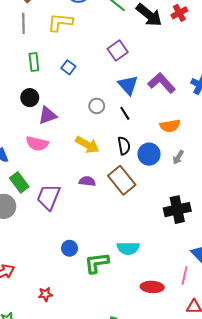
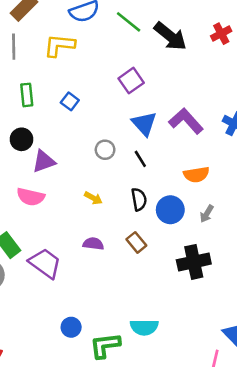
red cross: (179, 13) -> (221, 34), moved
yellow arrow: (87, 145) -> (93, 198), size x0.6
brown rectangle: (122, 180) -> (136, 242), size x0.6
purple trapezoid: (49, 197) -> (45, 263), turned 104
black cross: (177, 210) -> (194, 262), moved

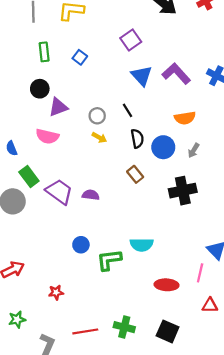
gray circle: (105, 150) -> (97, 116), moved
black line: (140, 159) -> (128, 110), moved
purple semicircle: (93, 244) -> (91, 195), moved

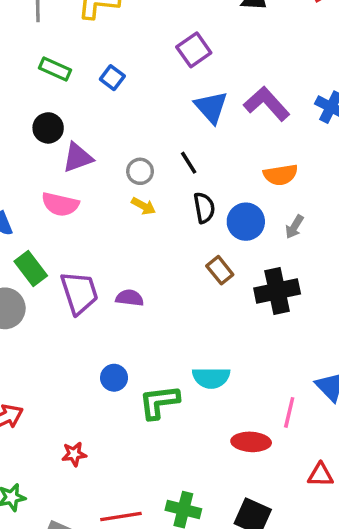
green rectangle: (44, 52) -> (55, 69), turned -60
brown rectangle: (135, 174) -> (220, 270), moved
purple trapezoid: (59, 192) -> (79, 293), turned 36
pink line: (200, 273) -> (289, 412), moved

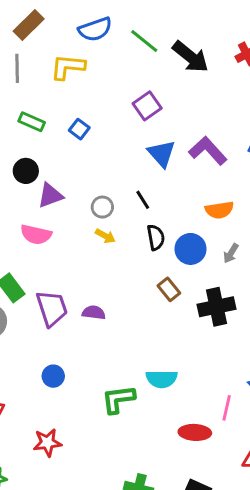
blue circle: (114, 378) -> (53, 376), moved
red star: (74, 454) -> (47, 443), size x1.4

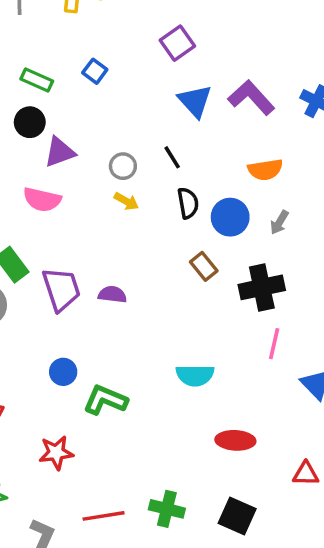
green rectangle: (32, 122) -> (37, 80), moved
green L-shape: (118, 399) -> (105, 400), moved, turned 30
pink line: (227, 408) -> (274, 344), moved

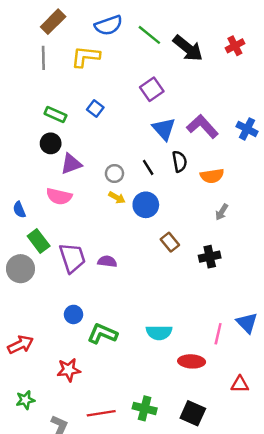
black semicircle: (188, 203) -> (180, 161), moved
blue circle: (230, 217) -> (146, 205), moved
black cross: (262, 287) -> (210, 257), size x0.7
pink line: (274, 344) -> (218, 334), moved
cyan semicircle: (195, 375) -> (159, 333), moved

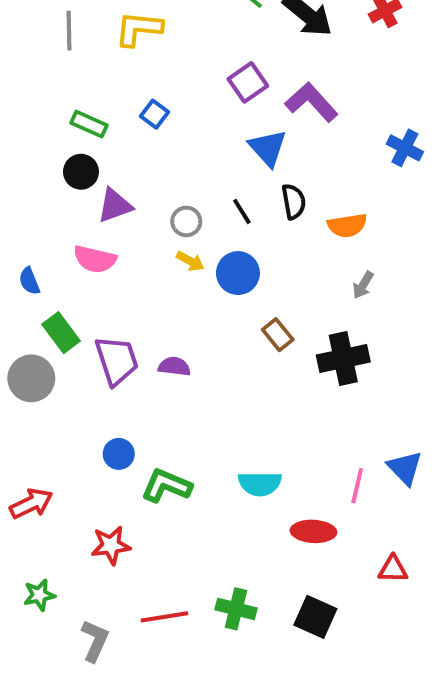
purple L-shape: (202, 127) -> (311, 102), moved
black cross: (210, 257) -> (343, 359), size x1.4

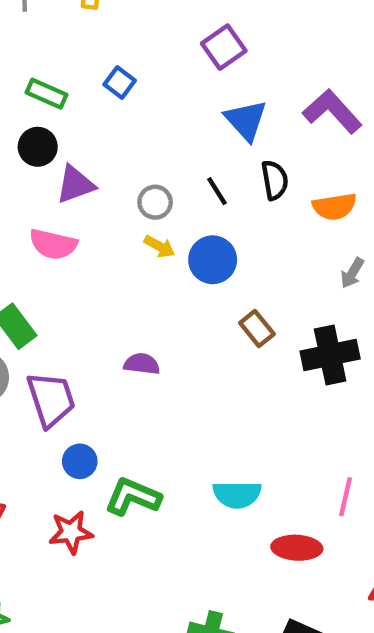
purple L-shape: (311, 102) -> (332, 111), moved
purple trapezoid: (117, 361) -> (51, 399), moved
red star: (111, 545) -> (71, 532), moved

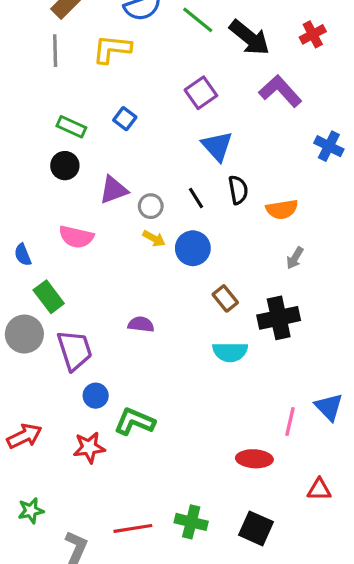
purple L-shape: (332, 111) -> (280, 91), moved
purple triangle: (75, 184) -> (113, 190), moved
cyan semicircle: (237, 495) -> (230, 352), moved

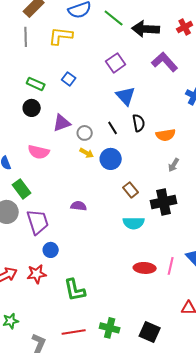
black arrow: (250, 38) -> (146, 29), turned 144
green L-shape: (135, 422) -> (75, 290), moved, turned -125
red star: (89, 447) -> (37, 274), moved
red ellipse: (254, 459) -> (145, 268), moved

